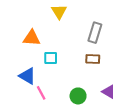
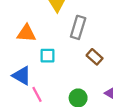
gray rectangle: (95, 33) -> (78, 27), moved
brown rectangle: (93, 59) -> (95, 57), turned 40

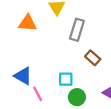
orange triangle: (26, 33) -> (27, 23), moved
cyan square: (48, 56) -> (66, 79), moved

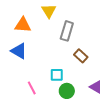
blue triangle: (23, 76) -> (19, 51), moved

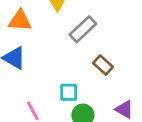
gray rectangle: (67, 31) -> (83, 29), turned 30

